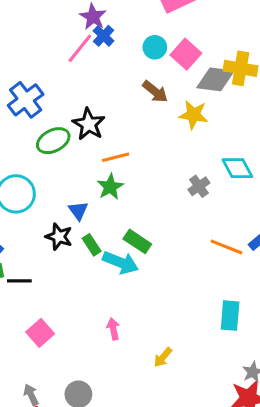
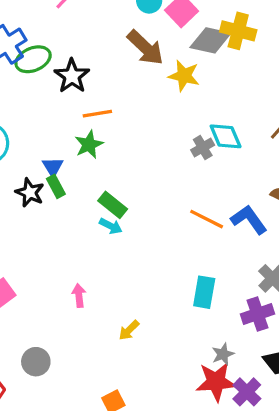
brown arrow: (155, 92) -> (145, 48), size x1.4
green ellipse: (53, 141) -> (33, 59), moved
gray cross: (199, 186) -> (203, 147), moved
green rectangle: (92, 245) -> (56, 186), moved
cyan arrow: (121, 263) -> (111, 226), moved, size x0.6

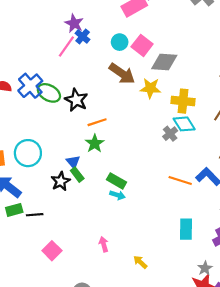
yellow cross: (238, 31) -> (183, 101), moved
green ellipse: (33, 59) -> (49, 93), turned 60
black star: (30, 193) -> (61, 181), turned 30
yellow arrow: (129, 330) -> (140, 262), turned 96

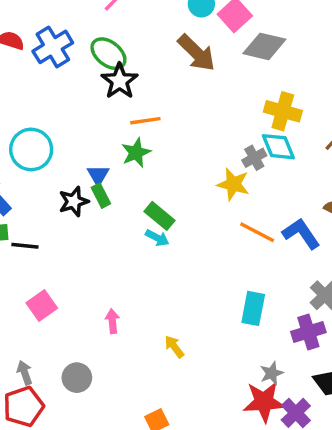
yellow star: (150, 88) -> (233, 184), moved
green ellipse: (49, 93) -> (108, 54), moved
pink arrow: (104, 244) -> (112, 321), moved

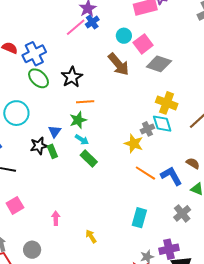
green ellipse: (108, 54) -> (39, 78), moved
green rectangle: (101, 196) -> (52, 151), moved
cyan arrow: (157, 238) -> (82, 140), moved
purple cross: (308, 332) -> (169, 249), moved

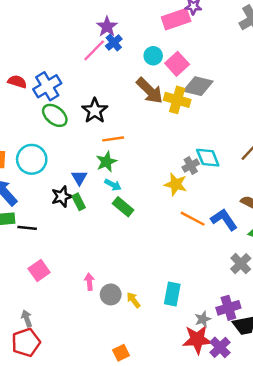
yellow cross: (167, 103) -> (177, 100), moved
cyan rectangle: (139, 218) -> (172, 294), moved
gray circle: (32, 250) -> (111, 294), moved

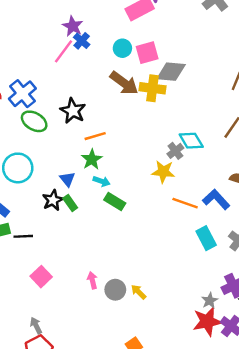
pink square: (177, 64) -> (147, 53), turned 35
cyan rectangle: (172, 294) -> (206, 238), moved, turned -30

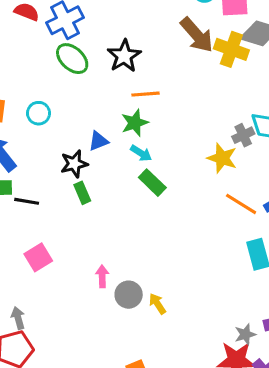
cyan circle: (18, 168) -> (38, 113), size x0.6
blue triangle: (67, 179) -> (98, 141), turned 35
green rectangle: (70, 203) -> (82, 193), moved

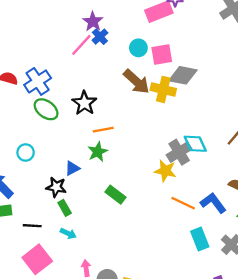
gray cross: (243, 135) -> (179, 152), size x1.5
cyan arrow: (141, 153) -> (68, 233), moved
black star: (74, 164) -> (56, 187), turned 30
black line: (27, 201) -> (32, 226), moved
pink square: (38, 257) -> (37, 259), size x1.4

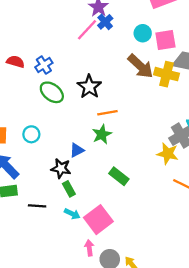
blue cross: (38, 81) -> (44, 65), size x0.7
pink square: (37, 259) -> (98, 220), moved

